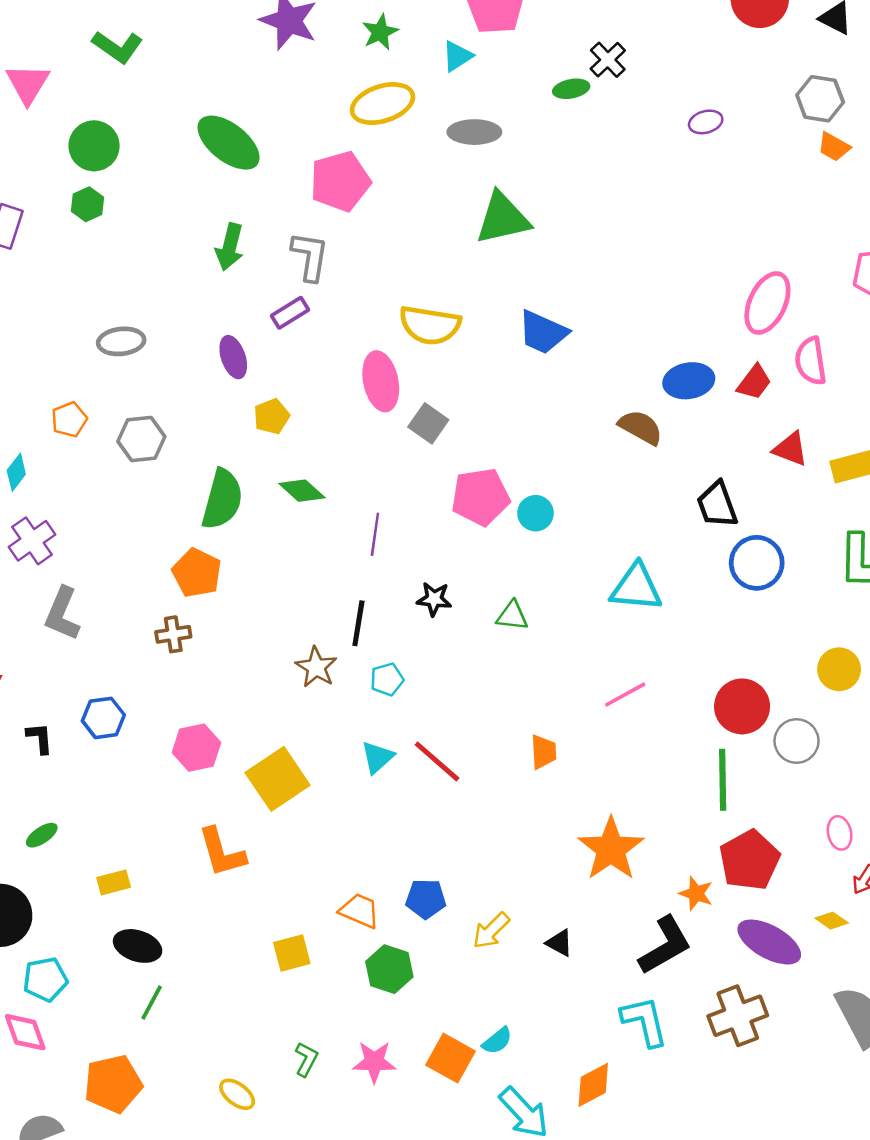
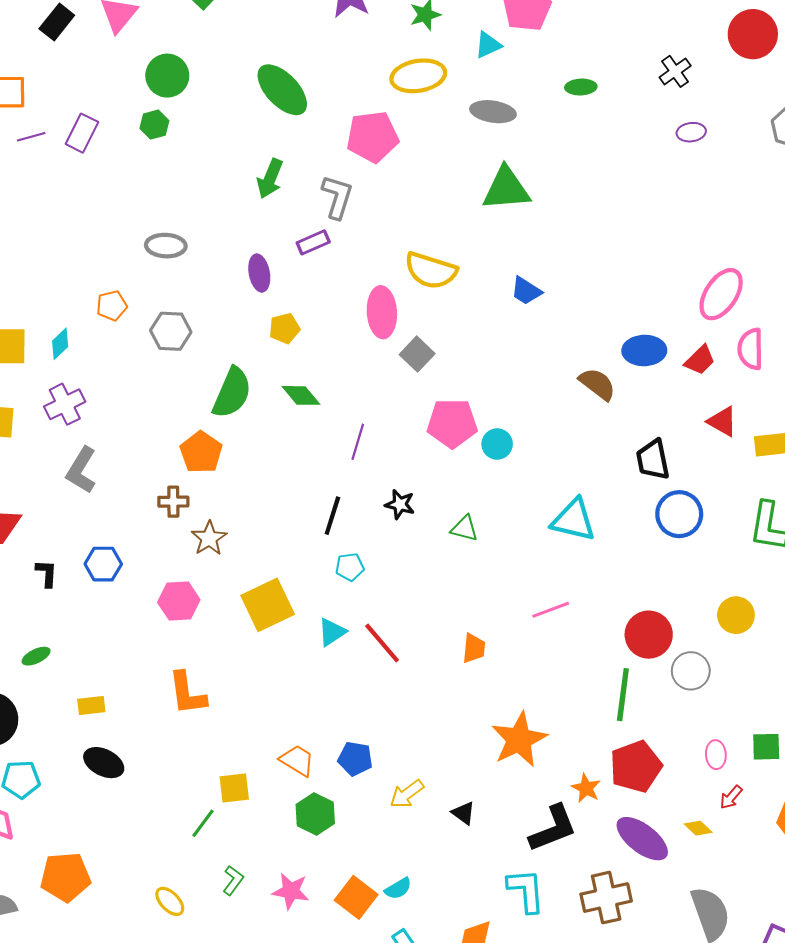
black cross: (608, 60) -> (675, 71), moved
blue trapezoid: (543, 332) -> (526, 291), size x0.7
brown star: (316, 667) -> (209, 538), moved
yellow square: (278, 779) -> (268, 605), moved
green line: (152, 1003) -> (203, 823), moved

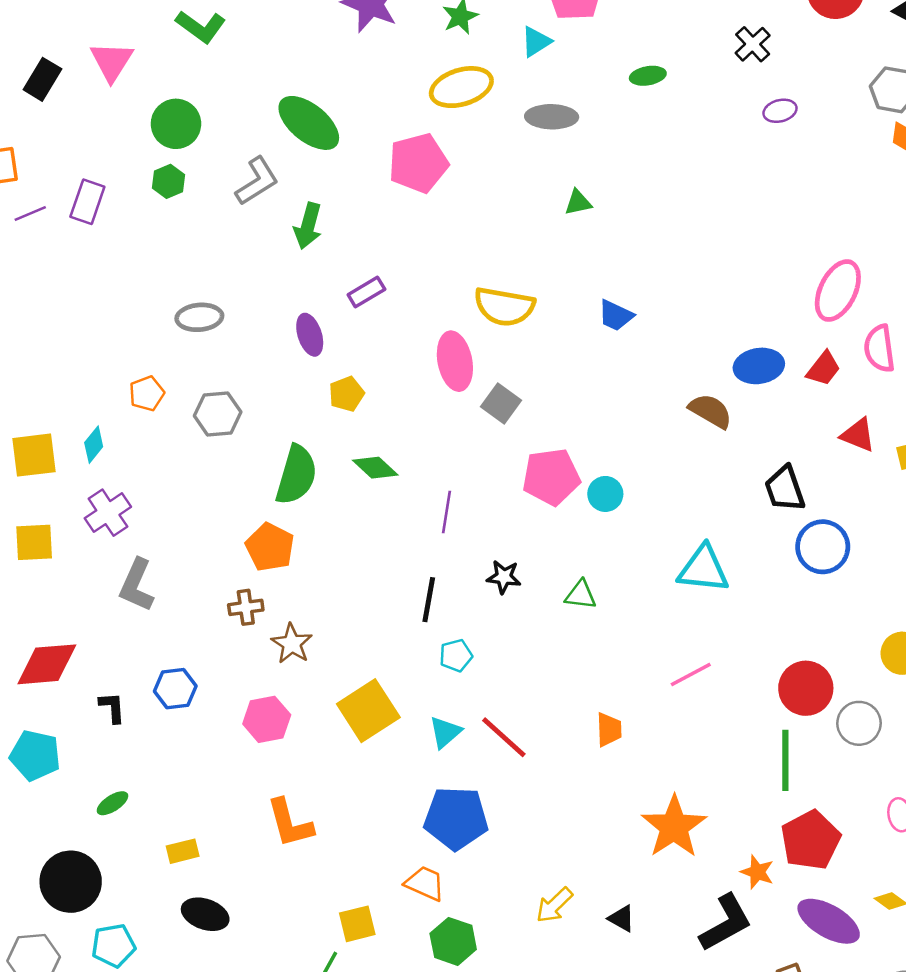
green triangle: (506, 189) -> (578, 202), size x0.5
gray L-shape: (337, 197) -> (257, 181), moved, turned 48
blue pentagon: (355, 759) -> (456, 818), moved, size x1.6

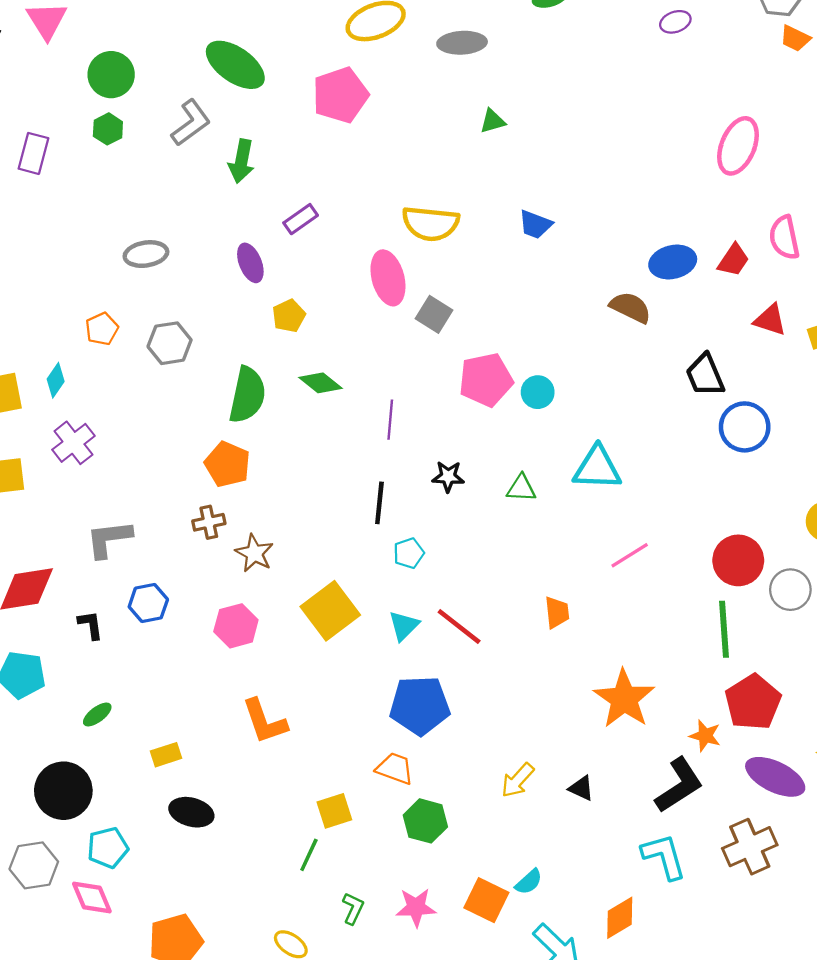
pink ellipse: (838, 291) -> (738, 146), moved
cyan triangle: (703, 569) -> (597, 468), moved
gray L-shape: (137, 585) -> (109, 539), moved, turned 63

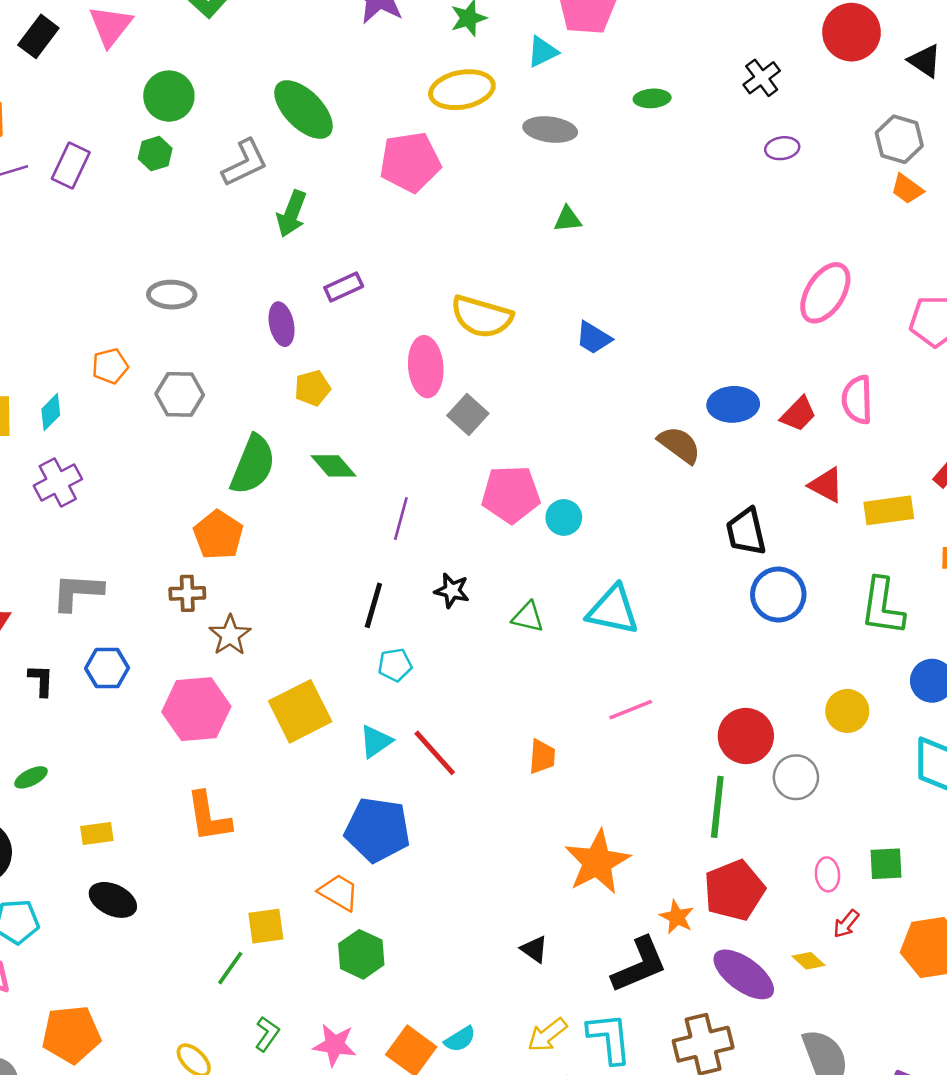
pink hexagon: (236, 626) -> (196, 709), size x1.4
yellow arrow: (518, 780) -> (547, 1035), moved

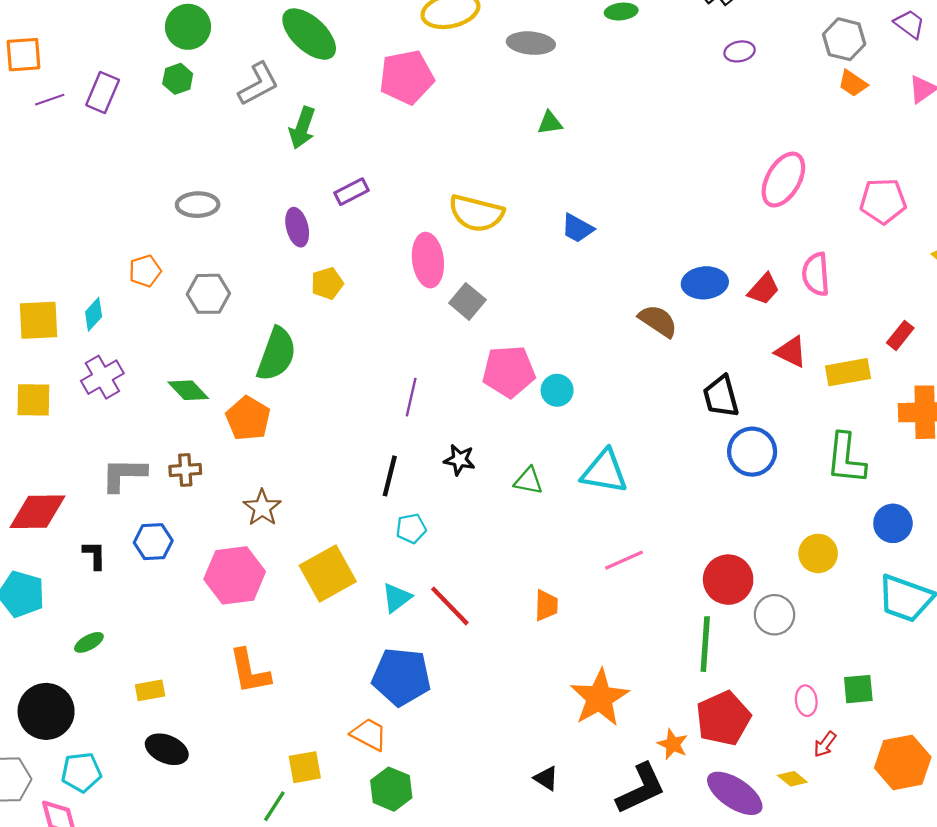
green diamond: (333, 466) -> (188, 390), moved
brown cross: (187, 593) -> (185, 470), moved

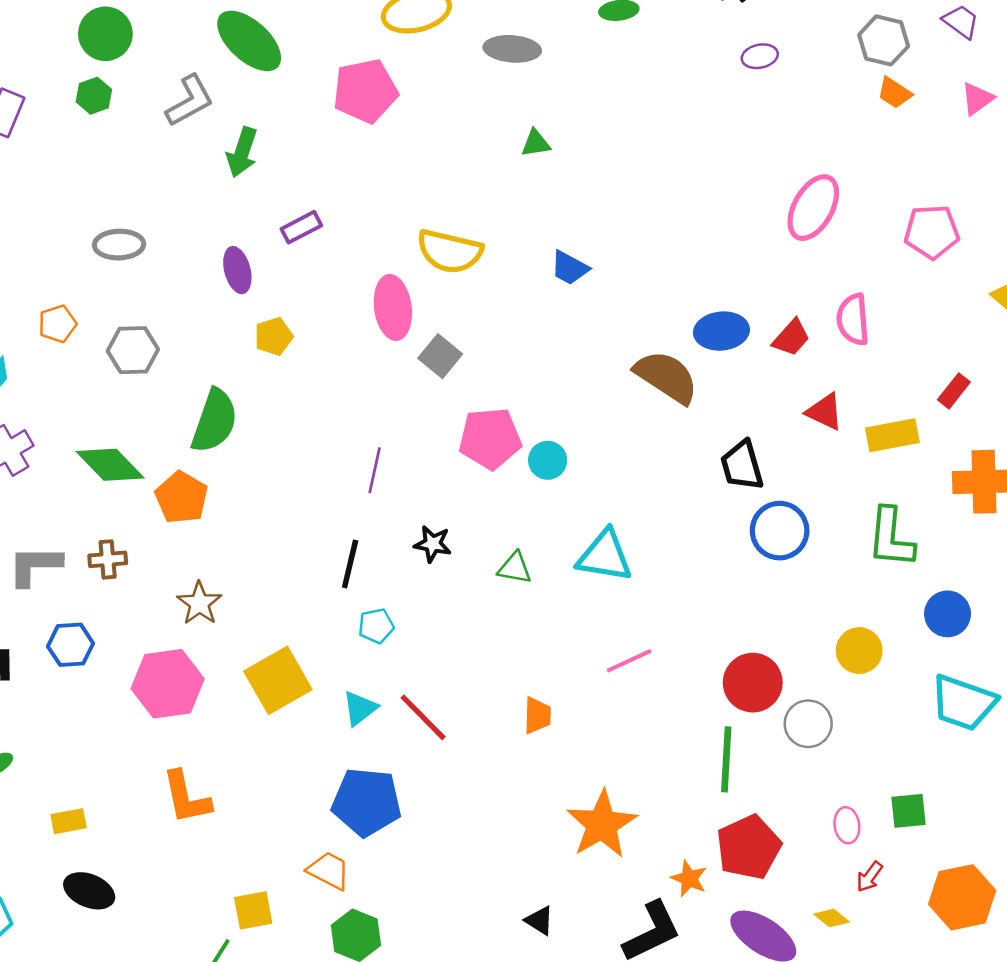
brown semicircle: (658, 321) -> (666, 377), size x1.4
green diamond: (188, 390) -> (110, 465), size x1.4

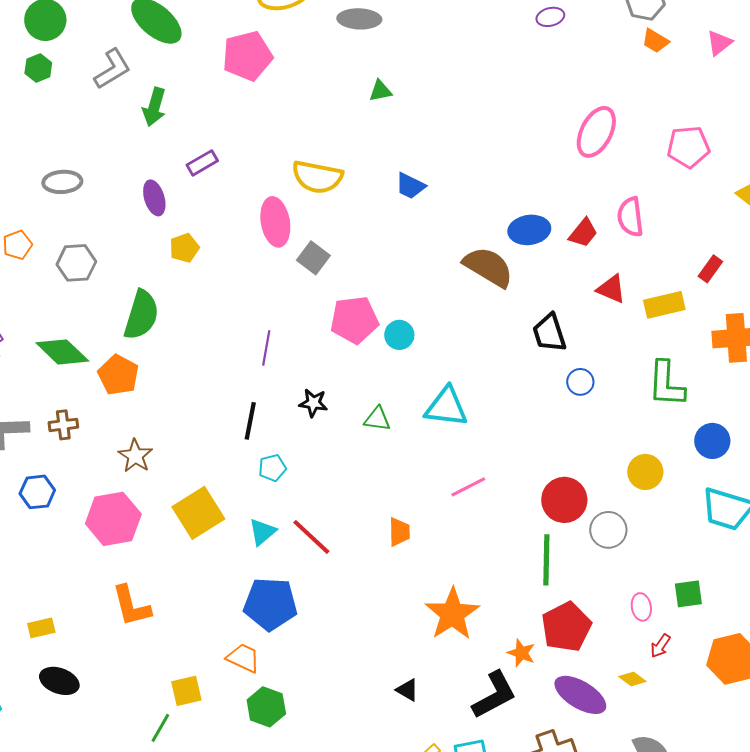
blue circle: (780, 531) -> (580, 382), size x0.6

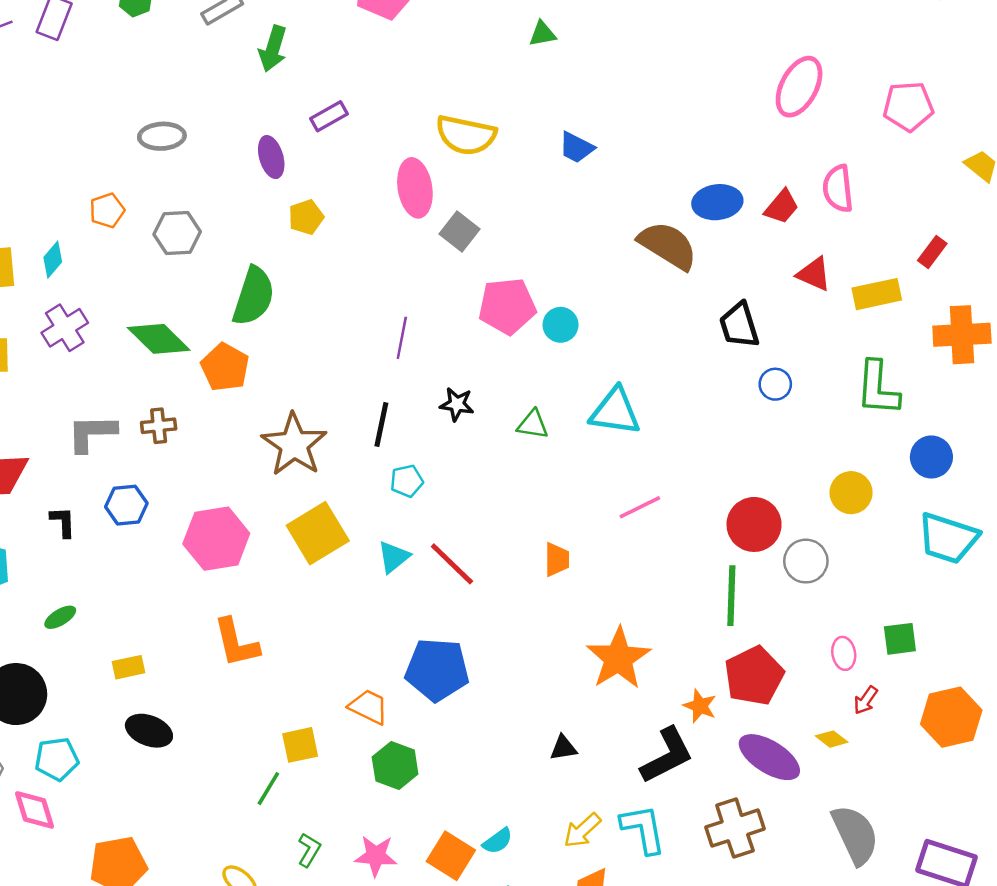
brown star: (135, 456) -> (294, 445), moved, size x1.6
blue pentagon: (270, 604) -> (437, 670), moved
black triangle: (407, 690) -> (563, 748), turned -40

